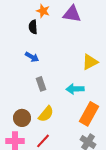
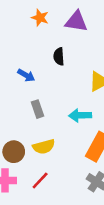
black semicircle: (33, 27) -> (59, 56), moved
yellow semicircle: (46, 114) -> (44, 147), turned 36

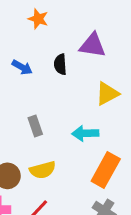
purple triangle: (76, 21) -> (93, 45), moved
blue arrow: (26, 75) -> (22, 67), moved

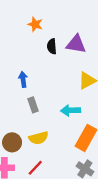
black semicircle: (60, 64) -> (52, 46), moved
blue arrow: (22, 67) -> (23, 79), moved, turned -128

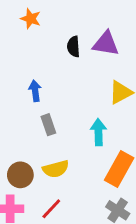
orange star: (35, 24) -> (31, 19), moved
cyan arrow: (71, 110) -> (98, 132), turned 90

